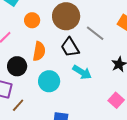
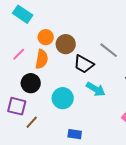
brown circle: (66, 16) -> (66, 44), moved, size x0.7
black trapezoid: (70, 47) -> (84, 64), turned -30
orange semicircle: (39, 51) -> (42, 59), moved

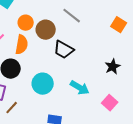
gray line: (109, 50) -> (72, 16), moved
cyan arrow: (96, 89) -> (80, 88), moved

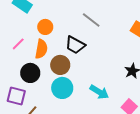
brown circle: (46, 30) -> (60, 65), moved
black trapezoid: (64, 50) -> (75, 45), moved

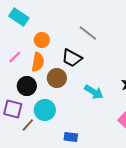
cyan circle: (62, 88) -> (45, 110), moved
cyan arrow: (99, 92) -> (94, 92), moved

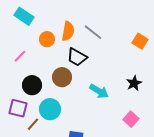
orange semicircle: (38, 62) -> (68, 31), moved

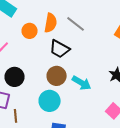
brown circle: (62, 77) -> (57, 76), moved
cyan circle: (50, 109) -> (50, 101), moved
brown line: (33, 124) -> (16, 116), turned -48

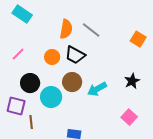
orange circle: (30, 31) -> (52, 57), moved
cyan arrow: (82, 83) -> (97, 89), turned 120
cyan circle: (50, 101) -> (51, 97), moved

